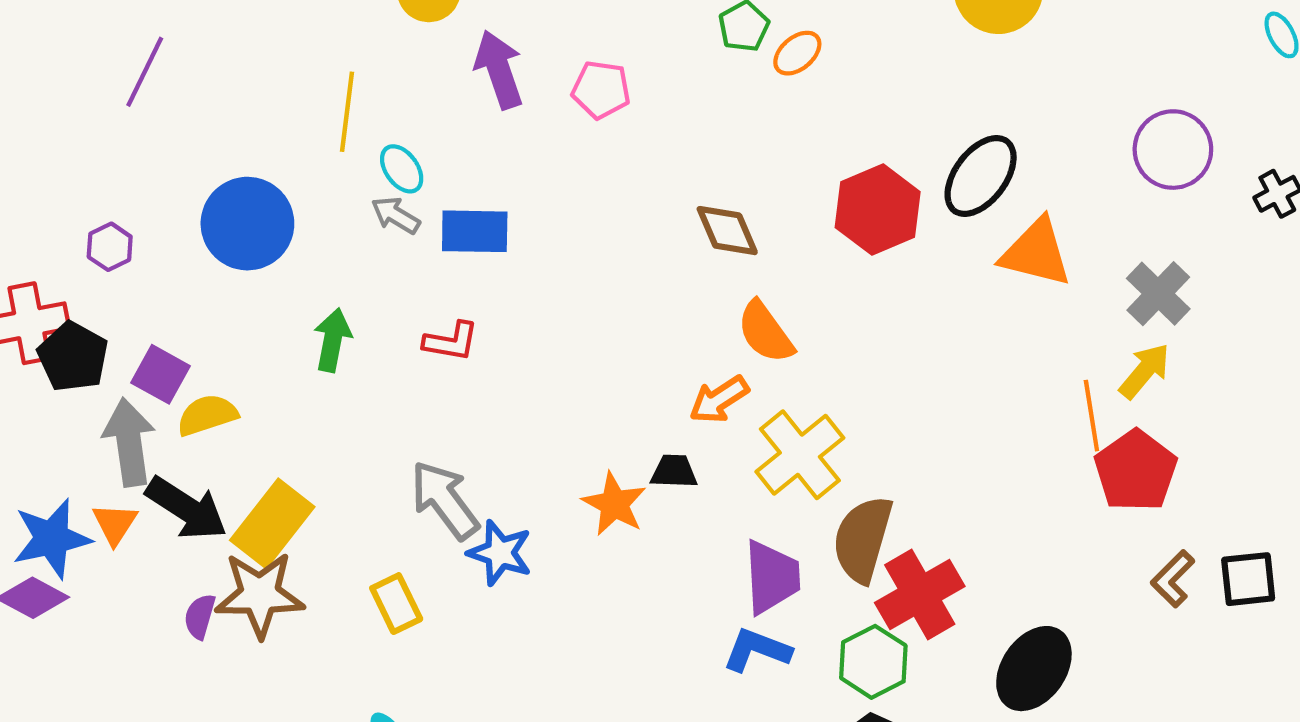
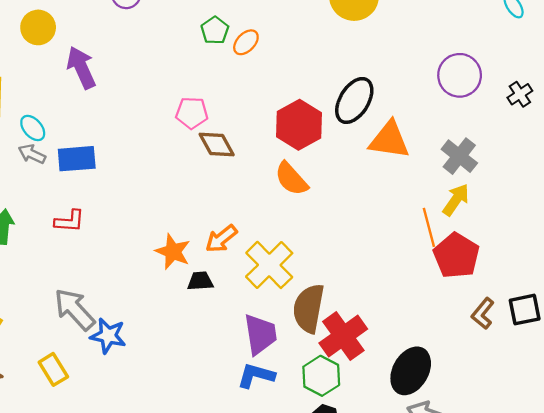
pink pentagon: (601, 90) -> (192, 113), moved
orange semicircle: (765, 332) -> (291, 179), moved
orange star: (614, 504) -> (173, 252), moved

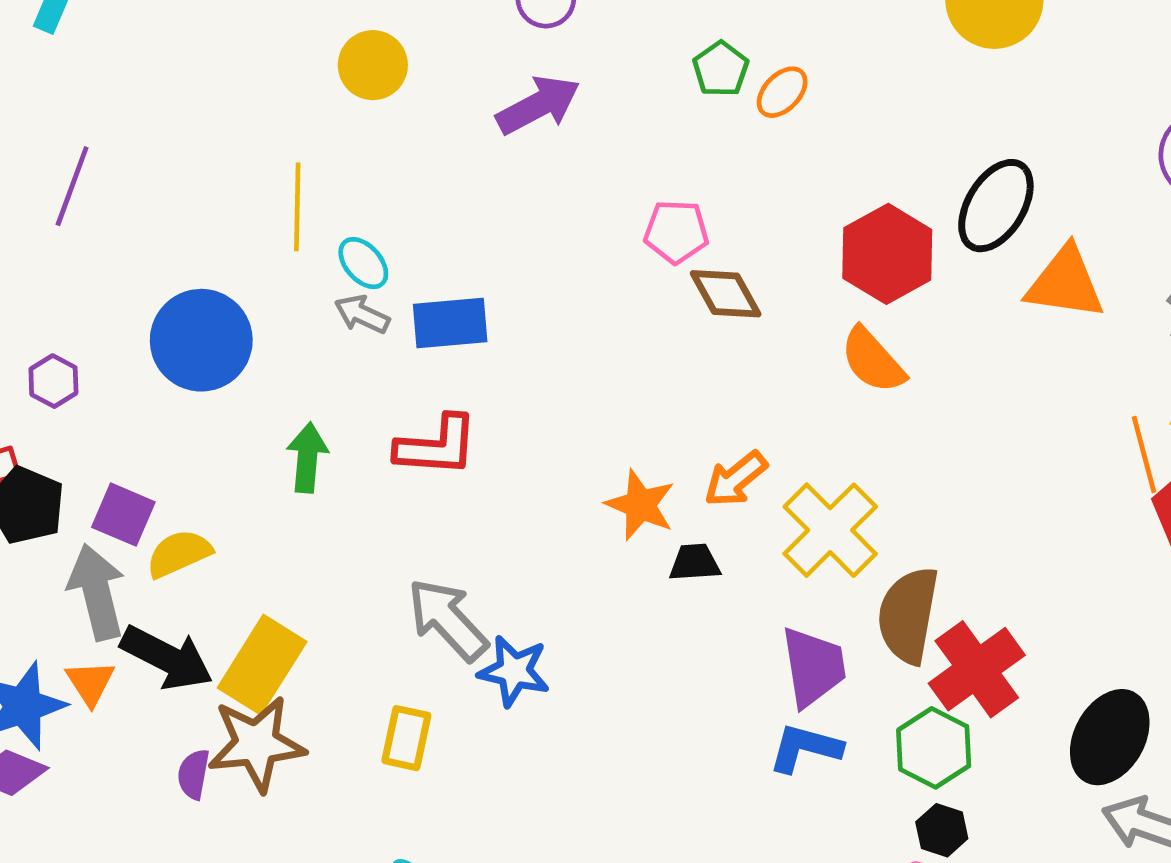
purple arrow: (81, 68) -> (538, 105), moved, turned 87
red L-shape: (69, 221) -> (437, 446), size x1.4
yellow rectangle: (53, 369) -> (406, 738), turned 44

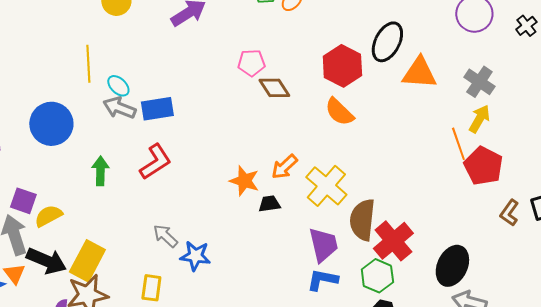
gray arrow: (362, 314) -> (119, 108), size x1.4
red L-shape: (437, 446) -> (155, 162), turned -33
gray arrow: (448, 620) -> (165, 236), size x0.7

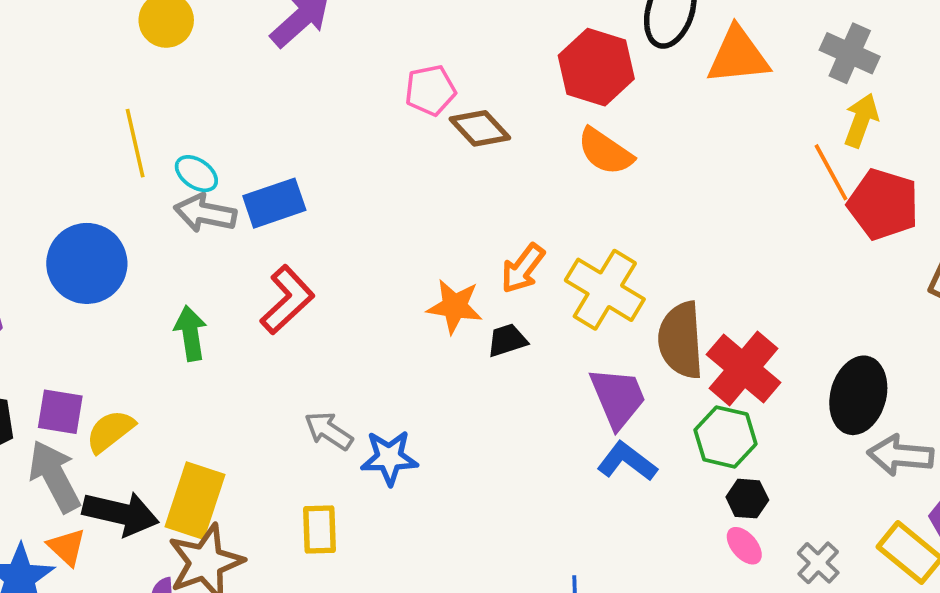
blue L-shape: (322, 280) -> (627, 461), turned 36

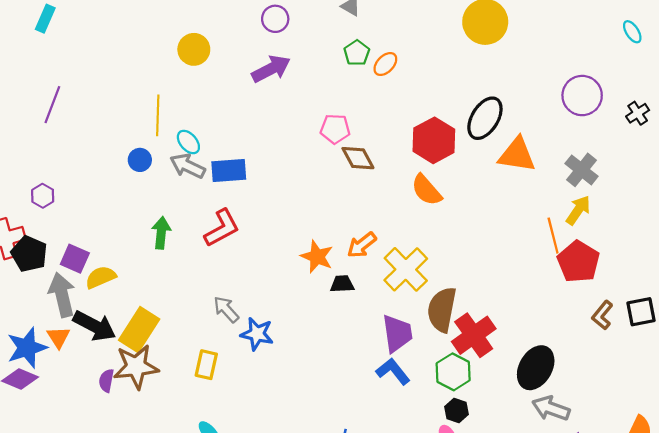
blue circle: (87, 263) -> (140, 160), moved, size x0.5

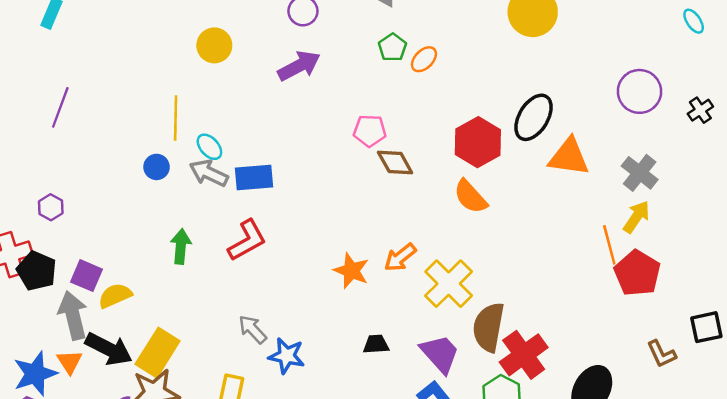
black trapezoid: (342, 284) -> (376, 344), moved
brown L-shape: (602, 315) -> (661, 354), moved, turned -64
purple trapezoid: (397, 333) -> (440, 354), turned -33

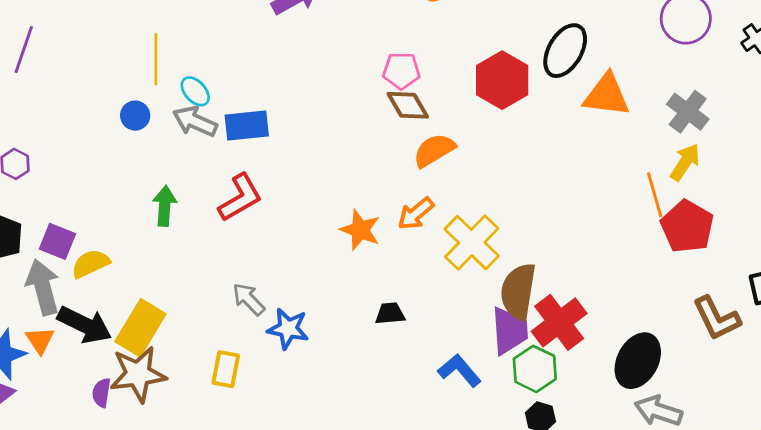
pink pentagon: (370, 131) -> (401, 71), moved
orange semicircle: (470, 197) -> (434, 150), moved, turned 102
purple trapezoid: (440, 354) -> (509, 331), moved, turned 39
brown L-shape: (661, 354) -> (717, 318), size x1.4

